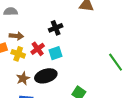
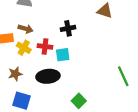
red cross: (38, 49) -> (45, 46), turned 32
brown star: (23, 78) -> (15, 74), moved

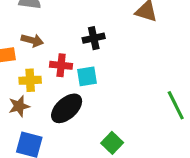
yellow cross: (24, 48) -> (30, 80), moved, turned -32
black ellipse: (48, 76) -> (67, 108), turned -35

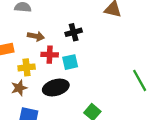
brown arrow: (32, 40) -> (36, 36), moved
black ellipse: (67, 108) -> (56, 88), turned 30

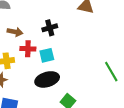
black ellipse: (56, 88) -> (47, 79), moved

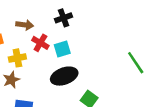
red cross: (28, 49) -> (40, 43), turned 32

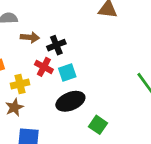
black cross: (64, 18) -> (56, 45), moved
brown arrow: (25, 25) -> (30, 37), moved

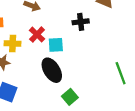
black cross: (56, 45) -> (81, 22), moved
black ellipse: (70, 101) -> (52, 70), turned 65

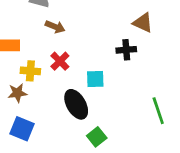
black cross: (81, 22) -> (126, 50), moved
cyan square: (56, 45) -> (95, 79), moved

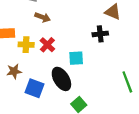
yellow cross: (30, 71) -> (26, 45), moved
blue square: (22, 129) -> (35, 88), moved

